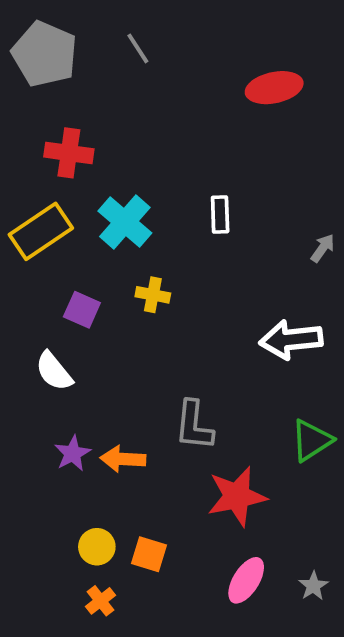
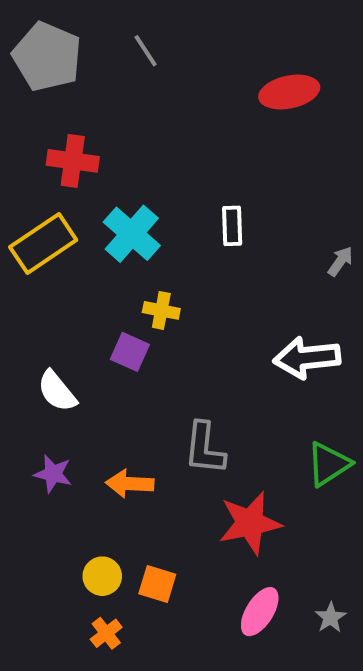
purple square: (82, 310) -> (130, 352), moved
purple star: (73, 453) -> (53, 474), moved, turned -30

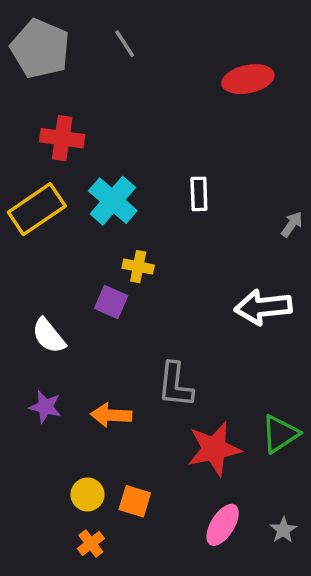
green triangle: (329, 464) -> (280, 434), moved

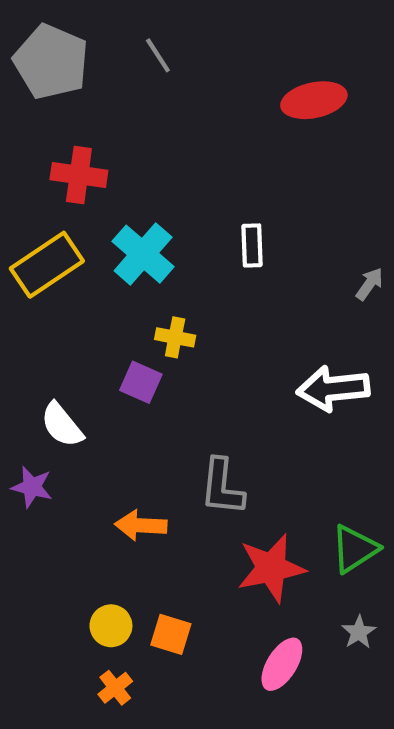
purple star: (45, 407) -> (32, 487), moved
gray star: (283, 530) -> (359, 632), moved

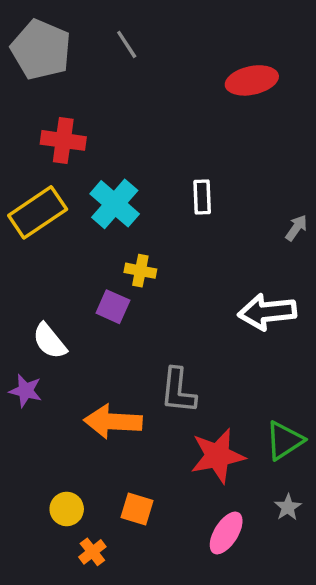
orange arrow: (141, 525) -> (113, 422), size x1.4
yellow circle: (111, 626) -> (67, 509), moved

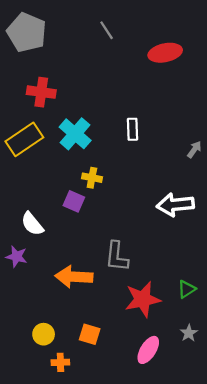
gray line: (127, 44) -> (107, 30), moved
green triangle: (284, 440) -> (187, 289), size x0.7
orange cross: (92, 552) -> (60, 362), turned 36

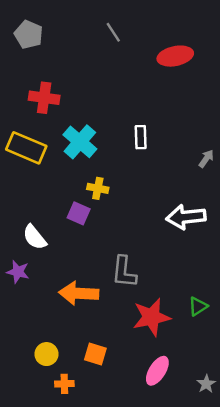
gray pentagon: (27, 32) -> (29, 35), size x0.7
yellow rectangle: (24, 139) -> (26, 148), turned 57
gray star: (189, 333) -> (206, 384), moved

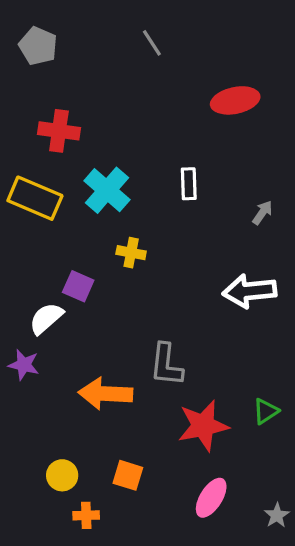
red ellipse: (175, 56) -> (235, 100), moved
gray arrow: (206, 159) -> (262, 213), moved
purple square: (79, 213) -> (78, 286), moved
white semicircle: (35, 237) -> (46, 318), turned 88

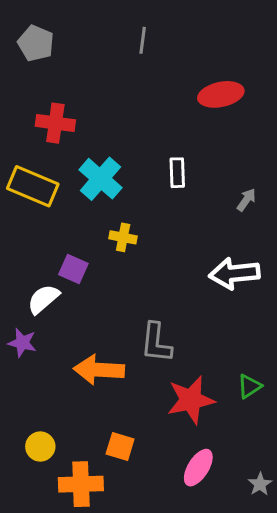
gray line: (152, 43) -> (143, 40), turned 40
yellow circle: (62, 475) -> (40, 447), moved
orange cross: (86, 515) -> (81, 484), size x1.8

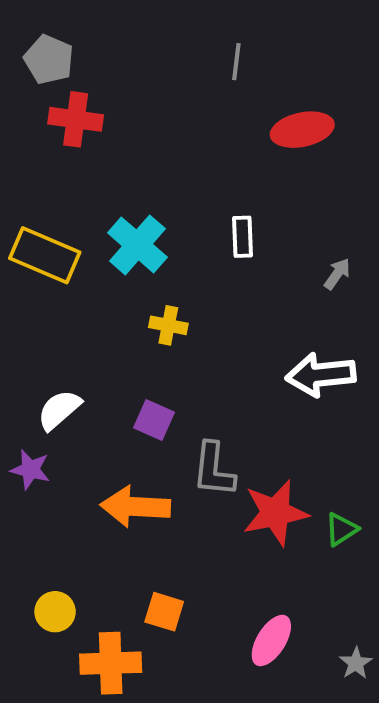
gray line: (143, 40) -> (236, 62), moved
red cross: (55, 123) -> (76, 119), moved
purple square: (73, 269) -> (154, 420), moved
red star: (191, 400) -> (275, 513), moved

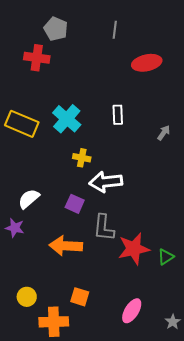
gray pentagon: (49, 60) -> (56, 29), moved
white arrow: (321, 375) -> (106, 182), moved

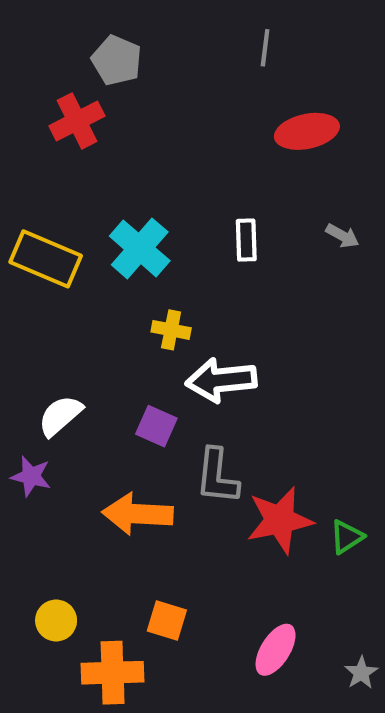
gray line: (115, 30) -> (265, 48), moved
red cross: (37, 58) -> (77, 121), turned -35
gray arrow: (164, 133) -> (342, 236), moved, turned 84

